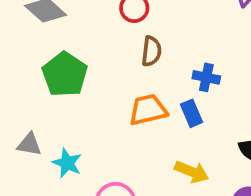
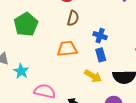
blue rectangle: (191, 113) -> (101, 55), moved
yellow arrow: (192, 172) -> (93, 76), moved

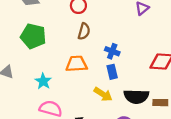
green pentagon: (26, 24) -> (33, 36), turned -30
cyan star: (21, 71) -> (43, 81), moved

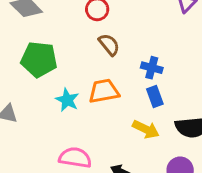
brown semicircle: (84, 31) -> (109, 45), turned -49
cyan star: (43, 81) -> (67, 100), moved

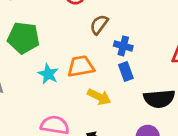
brown semicircle: (109, 45) -> (99, 25), moved, turned -105
yellow arrow: (146, 129) -> (99, 97), moved

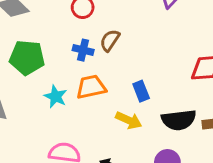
blue cross: (123, 46) -> (83, 50), moved
yellow arrow: (99, 97) -> (129, 120), moved

